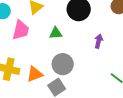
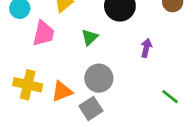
green triangle: (56, 33) -> (90, 37), turned -40

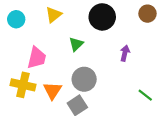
pink trapezoid: (43, 33) -> (37, 58), moved
orange triangle: (62, 91) -> (52, 91), turned -36

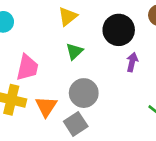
yellow triangle: (54, 15) -> (68, 16), moved
black circle: (102, 17) -> (119, 30), moved

